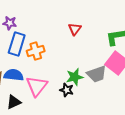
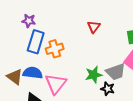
black star: (67, 90) -> (108, 89), moved

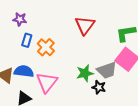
red triangle: (94, 27) -> (85, 25), size x1.5
blue rectangle: (36, 42) -> (27, 40), size x0.6
orange cross: (55, 49) -> (46, 47), turned -30

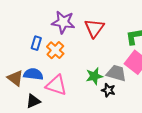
purple star: (20, 19) -> (63, 22), moved, size x1.6
gray trapezoid: (107, 70) -> (116, 73), turned -145
pink triangle: (47, 82) -> (56, 85), turned -50

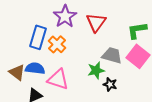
purple star: (63, 22) -> (65, 16), turned 30
blue rectangle: (36, 43) -> (38, 37), size x1.6
gray trapezoid: (116, 73) -> (112, 55), moved

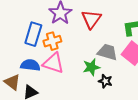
orange cross: (57, 44) -> (52, 41), turned 30
brown triangle: (17, 72) -> (12, 82), moved
pink triangle: (58, 79) -> (53, 63), moved

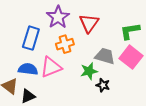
orange cross: (52, 41) -> (65, 44), moved
pink triangle: (53, 63) -> (51, 67), turned -40

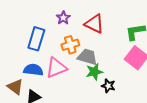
purple star: (58, 17) -> (63, 18), size x0.6
red triangle: (89, 23) -> (94, 24), turned -40
gray trapezoid: (105, 56) -> (87, 57), moved

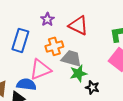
blue semicircle: (33, 70) -> (26, 84), moved

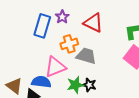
blue rectangle: (20, 40) -> (42, 26), moved
green star: (78, 73) -> (75, 85), moved
black star: (92, 87) -> (89, 85), moved

